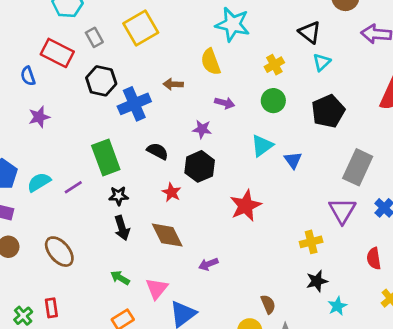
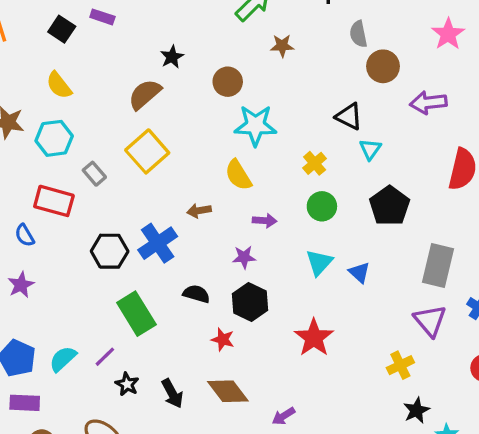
black hexagon: (101, 81) -> (110, 251), moved
purple star: (39, 117) -> (21, 285), moved
black star: (119, 196) -> (127, 384), moved, turned -30

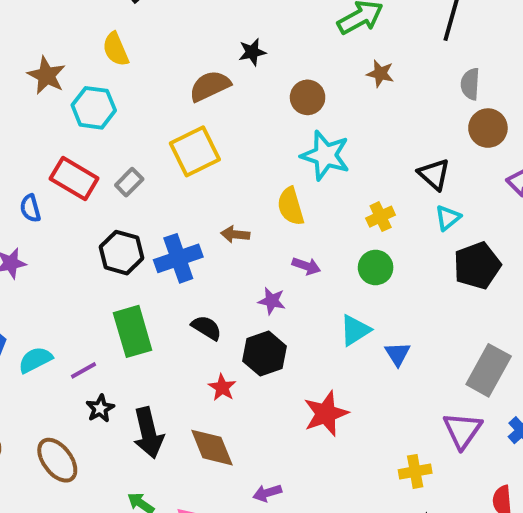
gray rectangle: (94, 174) -> (129, 182), moved, turned 70
black pentagon: (390, 206) -> (477, 266), moved
black arrow: (172, 393) -> (148, 433), size x1.4

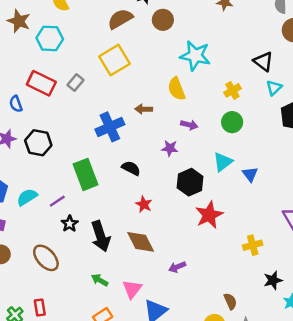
brown circle: (308, 97) -> (163, 20), moved
black hexagon: (122, 253) -> (38, 143), moved
black hexagon: (265, 354) -> (190, 182), moved
yellow cross: (415, 471) -> (253, 245), moved

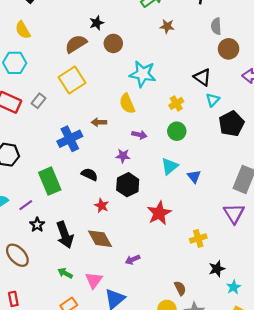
black hexagon: (190, 182) -> (128, 185), moved

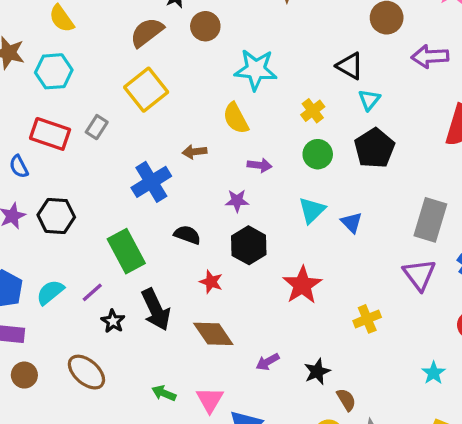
black pentagon: (231, 124) -> (375, 148), moved
black arrow: (65, 235) -> (156, 310), moved
black star: (217, 269) -> (317, 372), moved
cyan star: (234, 287) -> (434, 373), moved

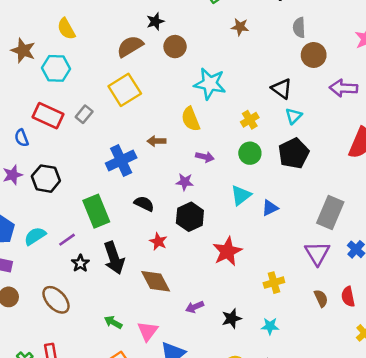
blue triangle: (351, 222) -> (270, 208), turned 42
cyan star: (434, 373) -> (270, 326), moved, turned 30
brown semicircle: (346, 400) -> (321, 298), moved

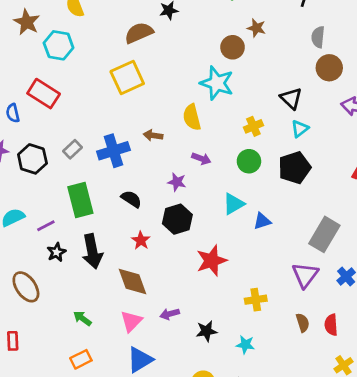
brown circle: (175, 47) -> (233, 47), moved
gray rectangle: (84, 114) -> (73, 149), moved
pink triangle: (148, 331) -> (131, 321), moved

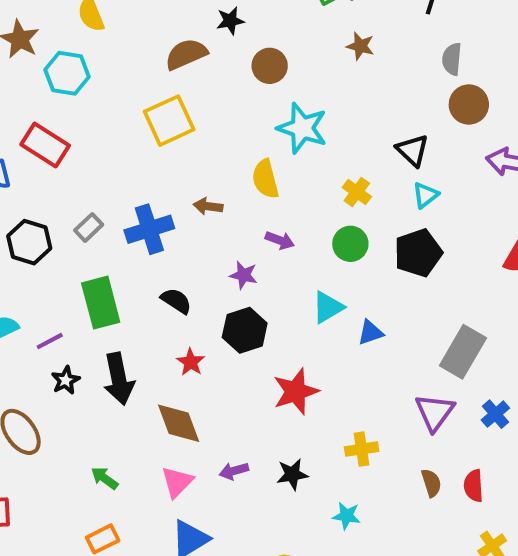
brown circle: (233, 47) -> (270, 66), moved
yellow cross: (253, 126) -> (357, 192), turned -30
black star: (206, 331) -> (292, 474), moved

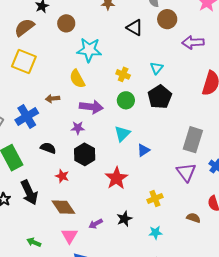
yellow square: (169, 121) -> (24, 62), turned -30
black triangle: (413, 150) -> (135, 28), moved
purple arrow: (280, 240) -> (91, 107), size x1.6
blue triangle: (370, 333) -> (143, 150), moved
brown semicircle: (431, 483) -> (193, 218), moved, turned -40

